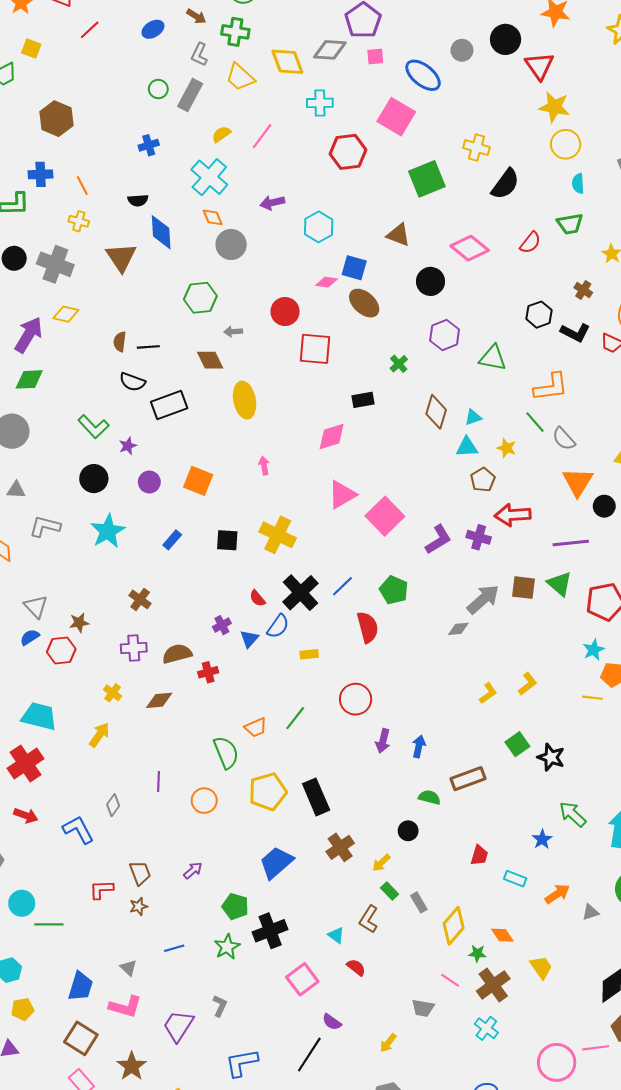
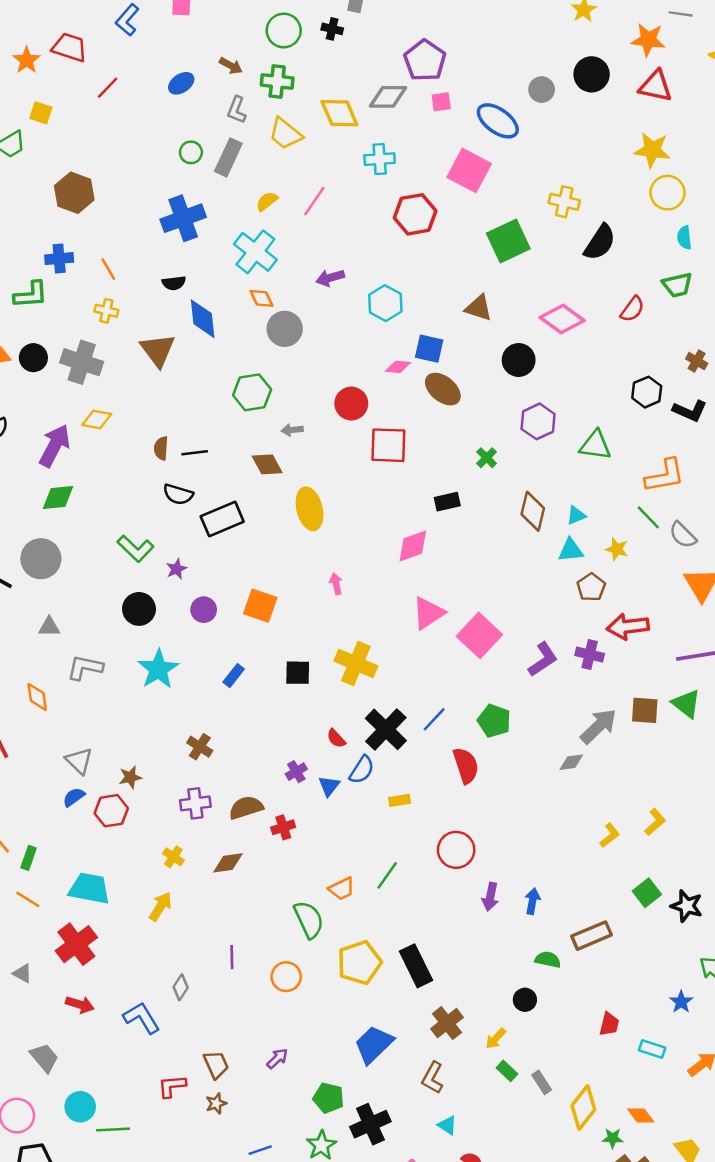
red triangle: (540, 66) -> (656, 86), moved, turned -40
blue cross: (149, 145) -> (183, 218), size x1.8
brown L-shape: (369, 919) -> (433, 1078), moved

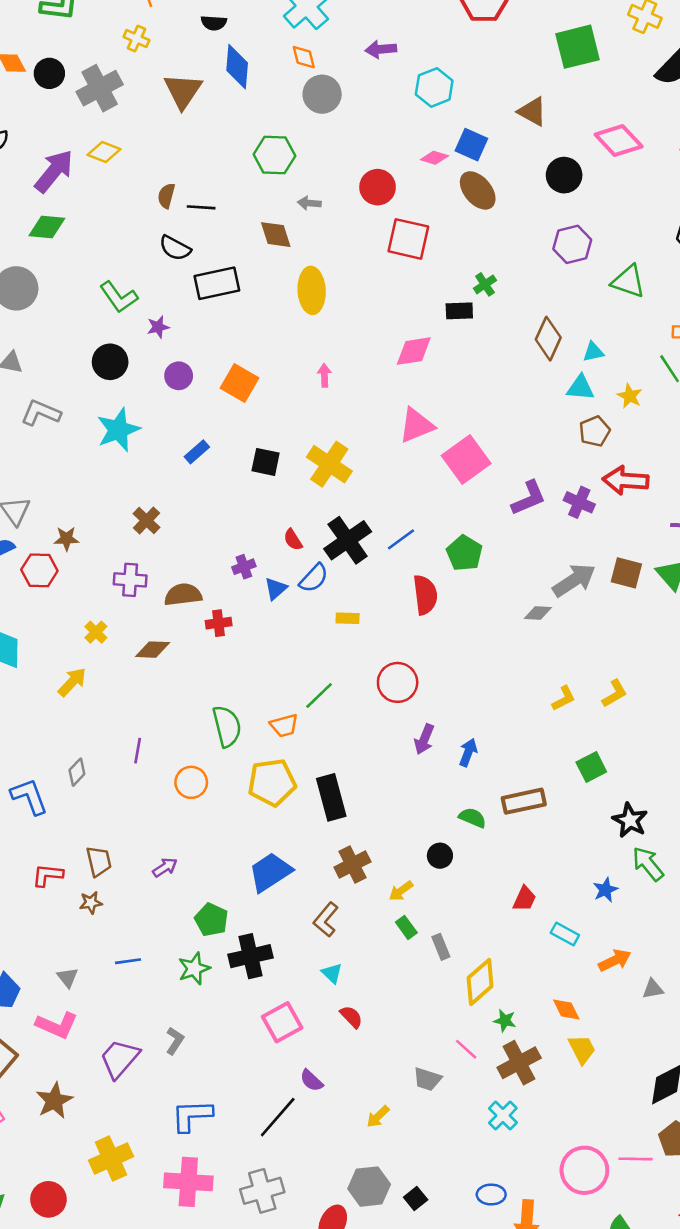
gray cross: (82, 362) -> (100, 88), turned 33
green cross: (487, 458) -> (485, 284), moved
orange trapezoid: (342, 889) -> (284, 726), moved
black star: (687, 906) -> (630, 820), moved
orange diamond: (641, 1115) -> (566, 1010), moved

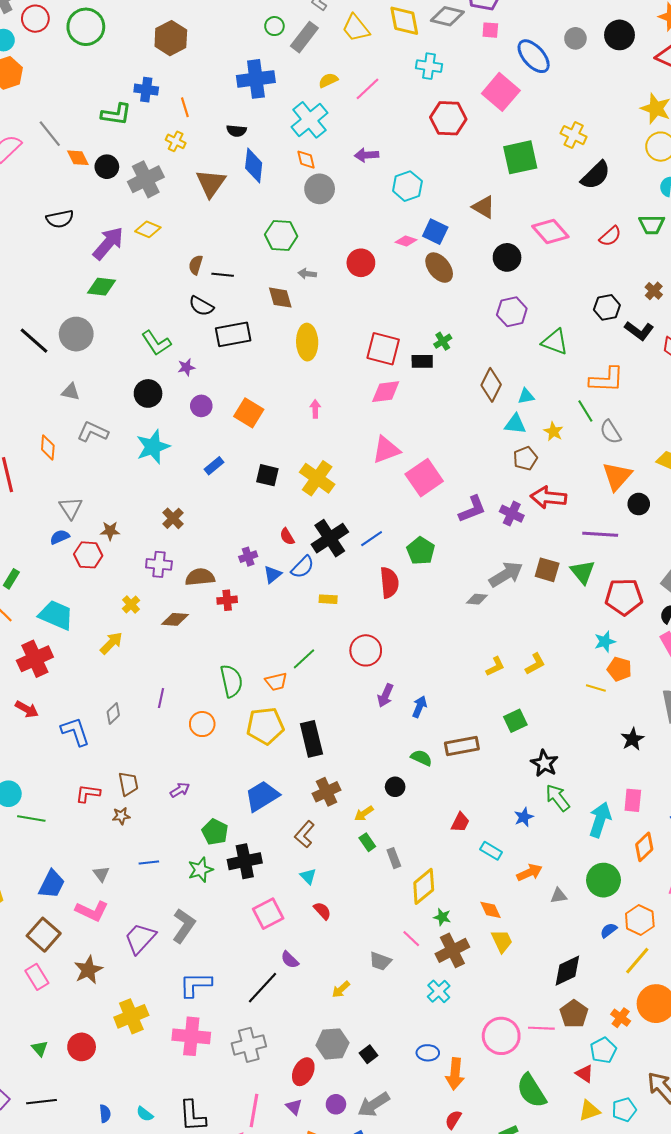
red square: (408, 239) -> (383, 349), moved
gray L-shape: (175, 1041) -> (184, 926), size x1.6

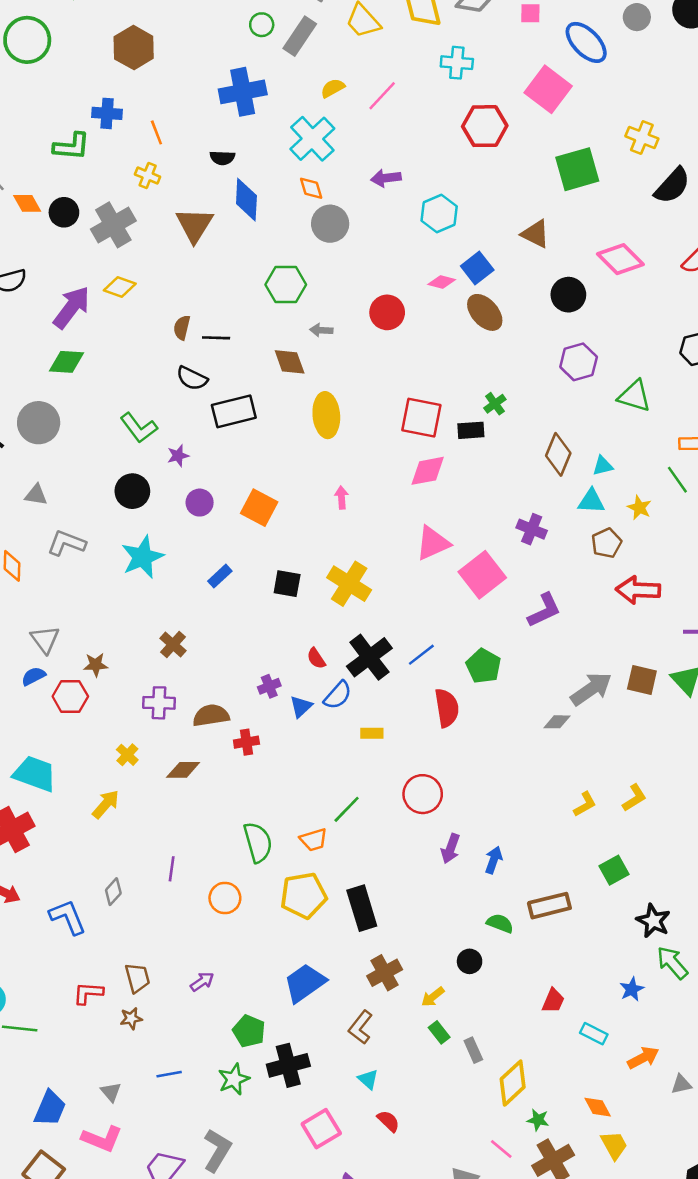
blue square: (435, 232) -> (477, 268), turned 30
purple cross: (512, 514) -> (532, 529), moved

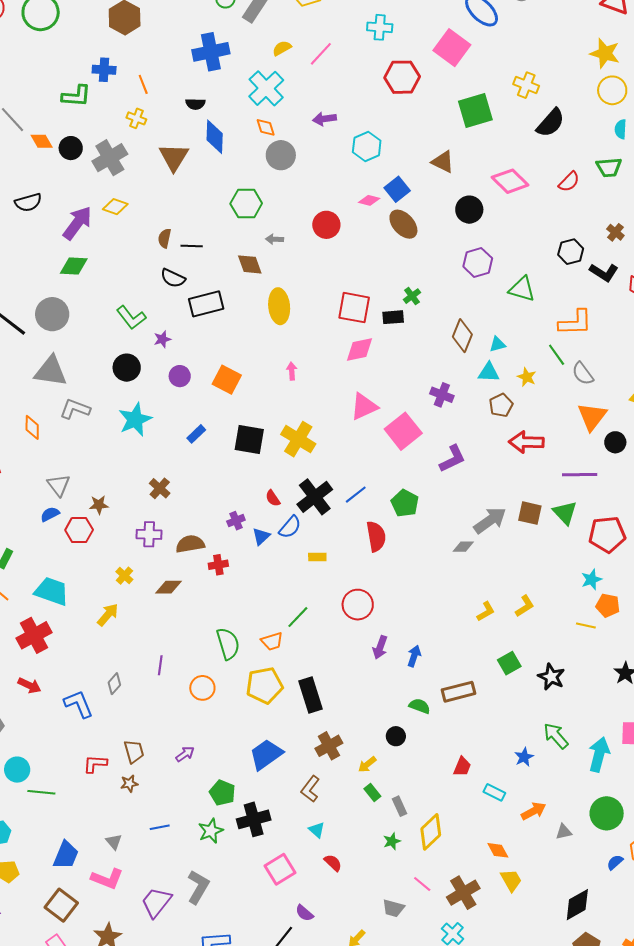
gray triangle: (36, 495) -> (51, 371), size x1.8
black square: (287, 584) -> (249, 439), size x1.4
black star: (653, 921) -> (551, 677), moved
green star: (538, 1120) -> (392, 841), moved, turned -30

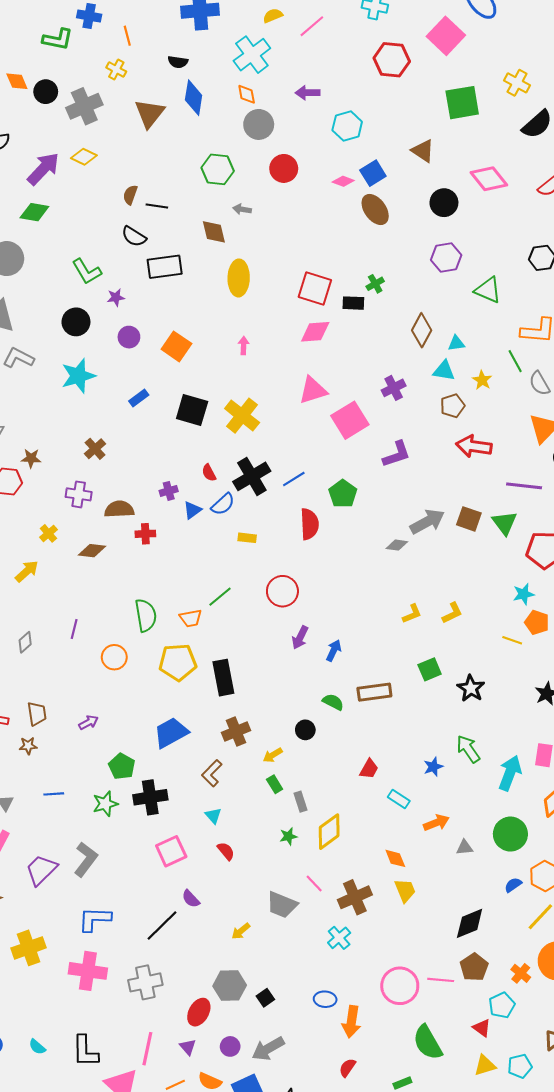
red circle: (326, 225) -> (284, 168), moved
purple cross: (442, 395) -> (394, 388), turned 35
gray trapezoid: (393, 908) -> (282, 905), size x1.4

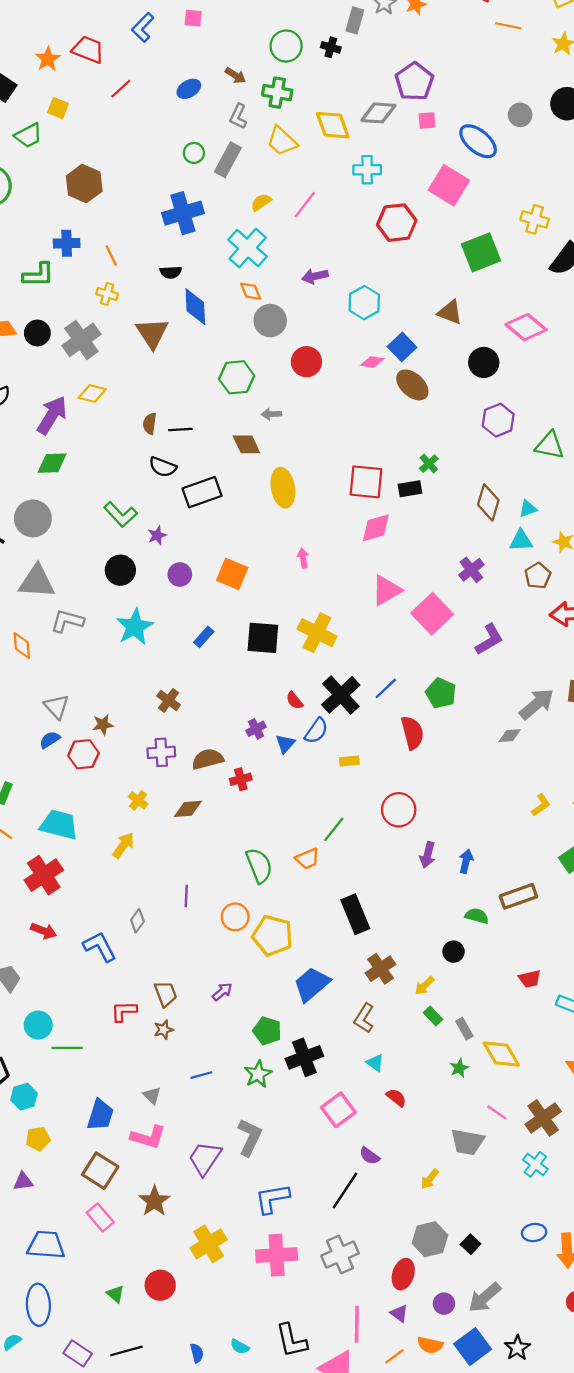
yellow pentagon: (178, 662) -> (273, 936), moved, turned 30
red trapezoid: (369, 769) -> (530, 979), turned 60
yellow diamond: (329, 832) -> (501, 1054), turned -72

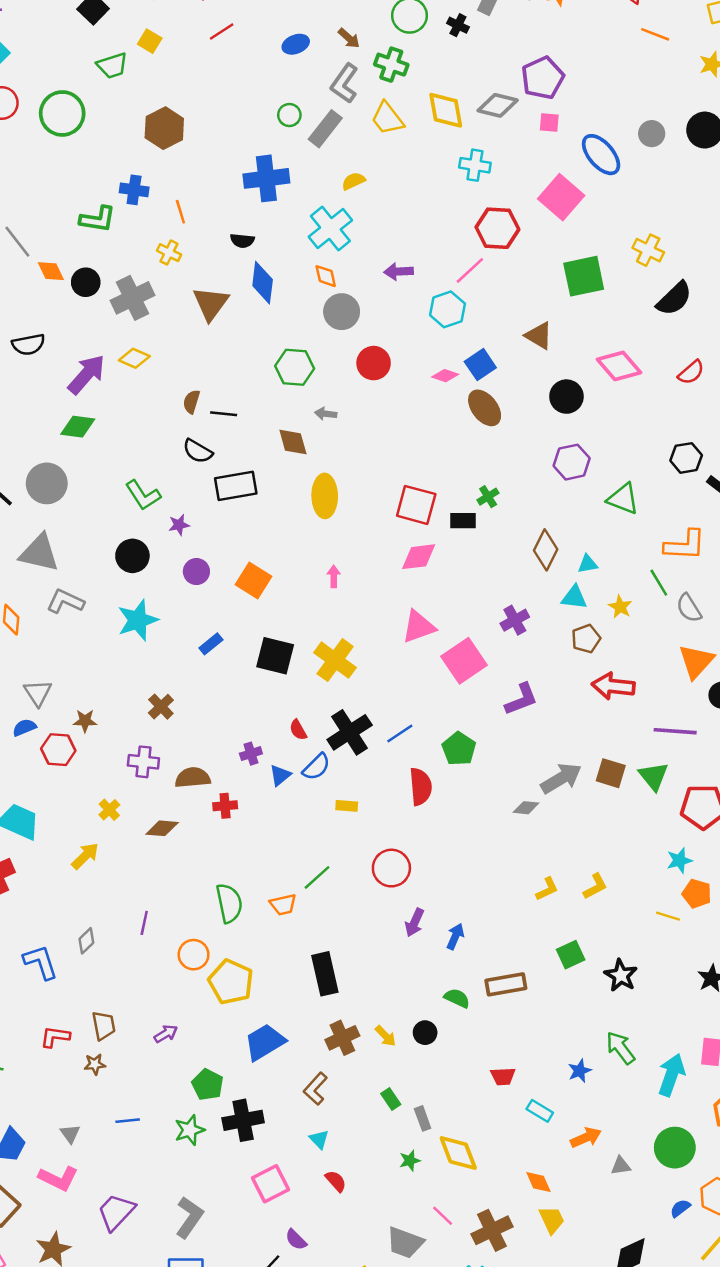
gray L-shape: (238, 116) -> (344, 83), size x1.4
pink line: (305, 205) -> (470, 270), moved
yellow arrow: (424, 986) -> (386, 1036), moved, turned -100
gray L-shape: (250, 1137) -> (189, 1217), moved

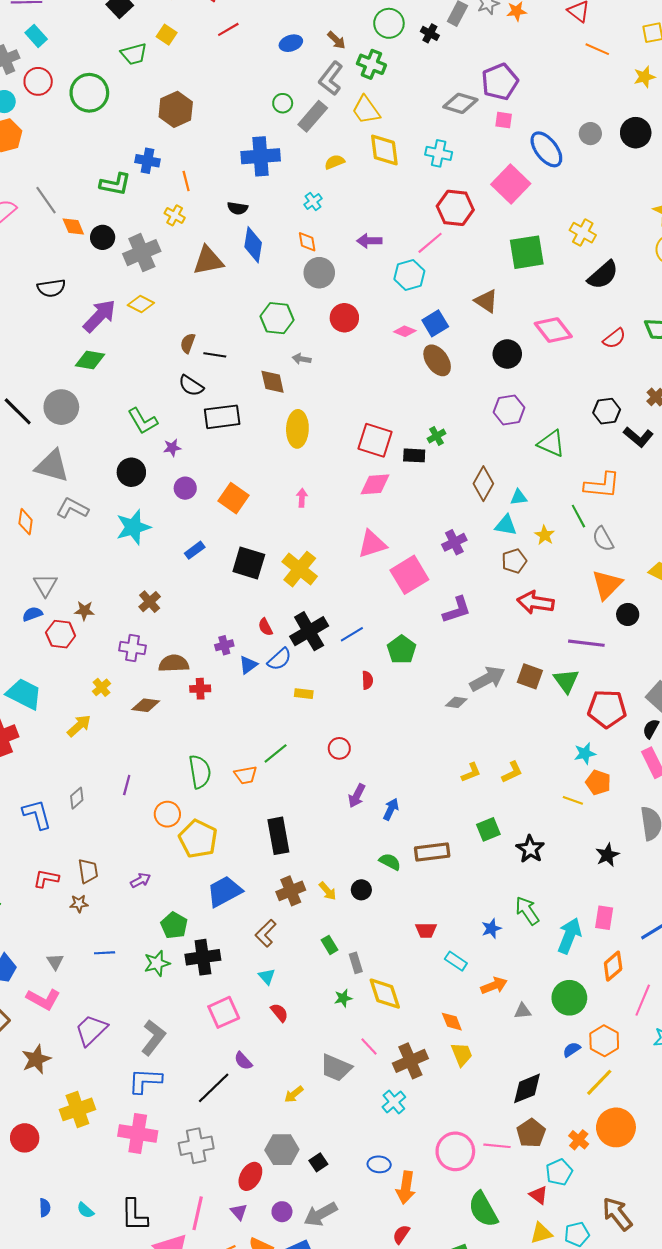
yellow diamond: (446, 110) -> (384, 150), moved
cyan cross: (330, 229) -> (313, 201), size x0.5
brown triangle: (211, 303) -> (208, 260), turned 40
red semicircle: (421, 787) -> (367, 680), size x0.6
red circle: (391, 868) -> (339, 748), size x0.7

